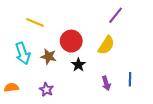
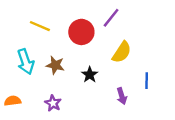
purple line: (116, 15) -> (111, 18), moved
red circle: (71, 41) -> (81, 32), moved
blue line: (130, 79) -> (147, 81), moved

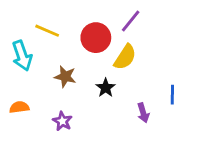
yellow semicircle: (122, 52) -> (125, 57), moved
cyan arrow: (26, 62) -> (22, 56), moved
orange semicircle: (13, 101) -> (19, 107), moved

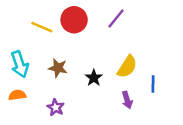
red circle: (96, 38) -> (74, 20), moved
cyan arrow: (22, 56) -> (20, 64), moved
yellow semicircle: (125, 57) -> (127, 67), moved

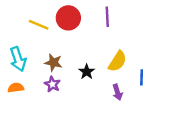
purple line: (116, 19) -> (107, 17), turned -42
purple star: (56, 107) -> (52, 84), moved

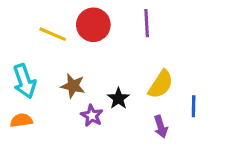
purple star: (52, 84) -> (92, 116), moved

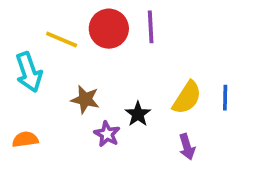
purple line: (147, 23) -> (151, 27), moved
cyan arrow: (24, 81) -> (29, 72), moved
blue line: (194, 106) -> (225, 98), moved

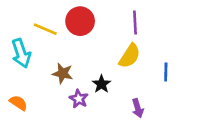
purple line: (151, 27) -> (135, 22), moved
yellow semicircle: (187, 98) -> (130, 56), moved
orange semicircle: (25, 139) -> (18, 103), turned 42

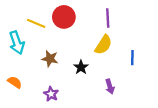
purple star: (79, 99) -> (51, 94), moved

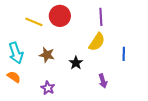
cyan arrow: (17, 43) -> (16, 53), moved

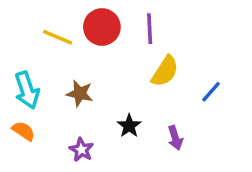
purple line: (101, 17) -> (150, 29), moved
blue line: (124, 54) -> (211, 92), turned 40
black star: (76, 63) -> (129, 126), moved

